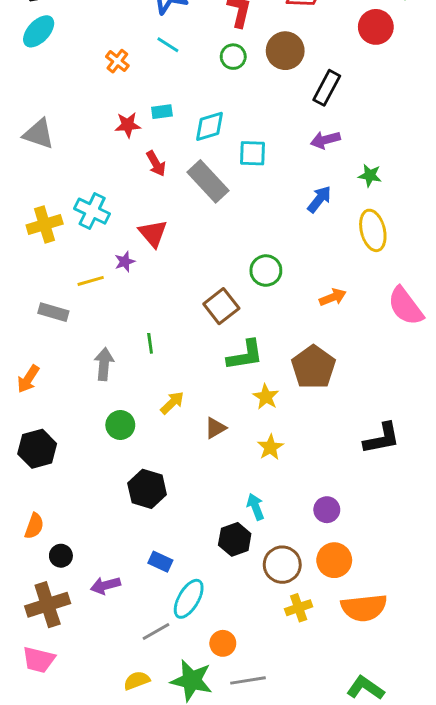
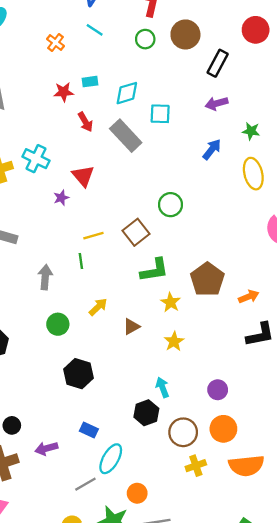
red circle: (376, 27) -> (256, 30), moved
yellow line: (91, 281) -> (93, 236), moved
orange arrow: (333, 297) -> (249, 297), moved

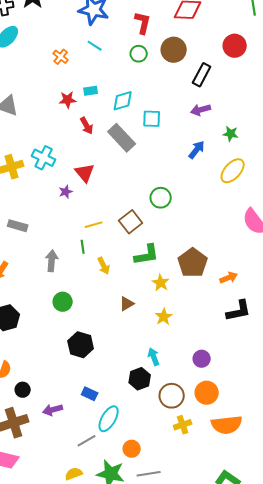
yellow ellipse: (253, 174) -> (233, 171), turned 56
yellow arrow: (98, 307) -> (104, 266), moved, turned 108

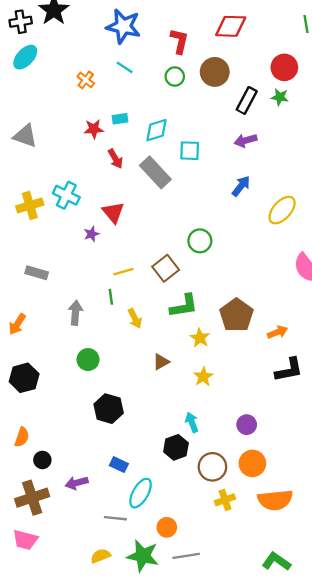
green star: (231, 134) -> (280, 97), moved
gray line: (87, 441) -> (115, 518), turned 36

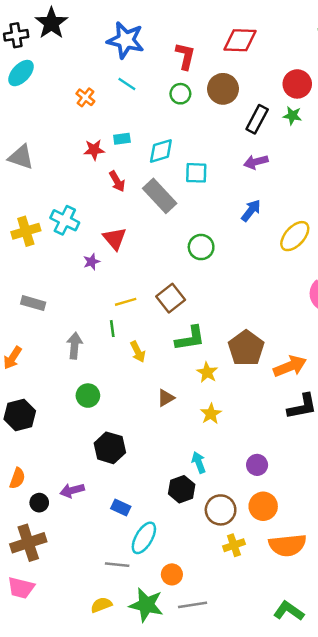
green circle: (200, 241) -> (201, 247), moved
orange arrow: (277, 332) -> (290, 366), size x1.5
purple arrow: (77, 483) -> (72, 490), moved

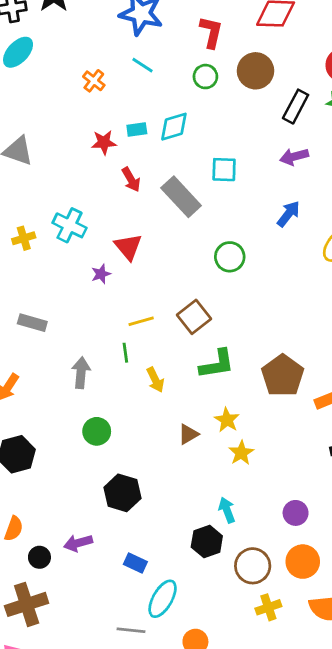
cyan diamond: (161, 151) -> (174, 127), moved
yellow cross: (26, 231) -> (24, 238), size x0.7
yellow star: (207, 372) -> (227, 420), moved

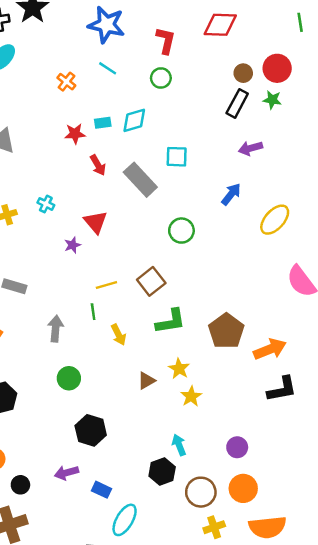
brown circle: (256, 71) -> (243, 73), moved, size x0.6
purple arrow: (294, 157) -> (250, 148), moved
cyan cross: (70, 225) -> (46, 204), size x0.6
purple arrow: (78, 543) -> (66, 473), moved

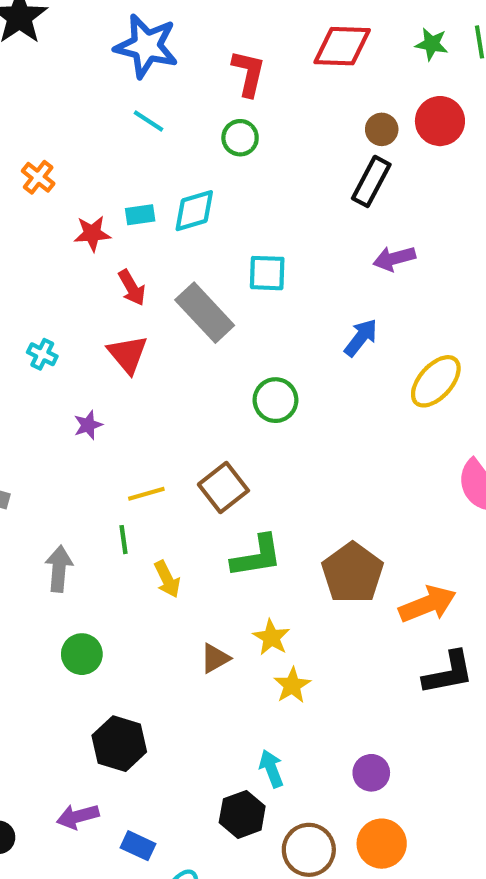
orange cross: (66, 82) -> (38, 177), moved
green star: (272, 100) -> (432, 44), moved
red triangle: (96, 222) -> (128, 354), moved

